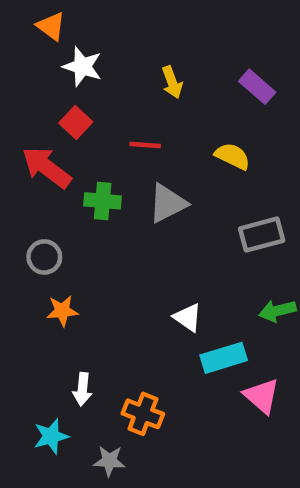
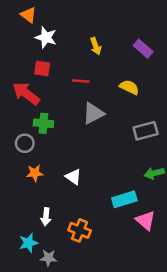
red square: (76, 123) -> (42, 68), turned -35
green cross: (103, 201) -> (43, 123), moved
white triangle: (188, 317) -> (73, 177), moved
gray star: (109, 461) -> (48, 258), moved

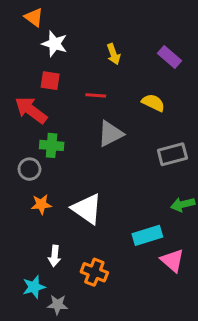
white triangle: (73, 177) -> (87, 209), size x1.6

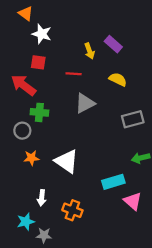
yellow arrow: (113, 54) -> (89, 51), moved
purple rectangle: (169, 57) -> (113, 44), moved

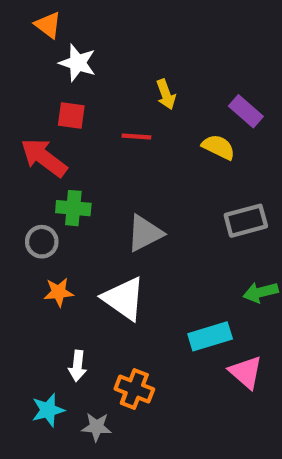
purple rectangle: (113, 44) -> (246, 111), moved
gray triangle: (85, 103) -> (145, 233), moved
gray star: (44, 235) -> (96, 427), moved

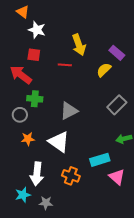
yellow arrow: (166, 94) -> (79, 45), size x1.5
yellow semicircle: (219, 147) -> (104, 70), turned -70
gray rectangle: (246, 221) -> (117, 105), turned -30
white arrow: (78, 366) -> (37, 174), size x1.6
orange cross: (134, 389) -> (71, 176), moved

